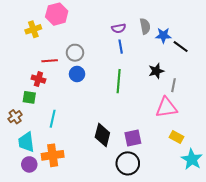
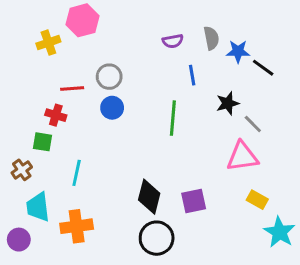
blue line: (121, 47) -> (192, 75), moved
gray line: (174, 85) -> (253, 124), turned -56
black circle: (128, 163) -> (157, 238), moved
purple circle: (29, 164) -> (19, 240), moved

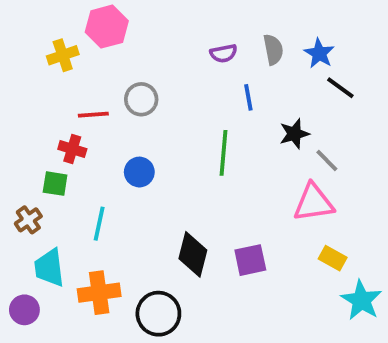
blue star: (238, 51) -> (319, 53), moved, turned 30
blue circle: (112, 108) -> (139, 172), moved
black circle: (157, 238) -> (158, 314), moved

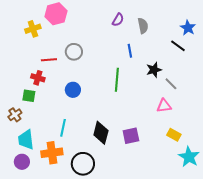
purple semicircle: (224, 53) -> (118, 20), moved, turned -48
blue star: (319, 53) -> (188, 28), moved
pink triangle: (313, 203) -> (164, 106), size x0.7
cyan line: (99, 224) -> (63, 128), moved
purple circle: (24, 310) -> (22, 162), moved

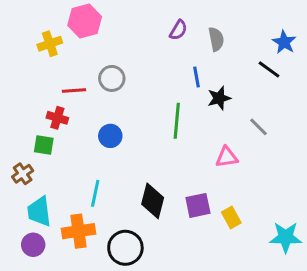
black star: (154, 70) -> (219, 98), moved
pink triangle: (164, 106) -> (227, 157), moved
yellow rectangle: (174, 135) -> (231, 218), moved, turned 32
cyan star: (189, 157) -> (286, 237), turned -30

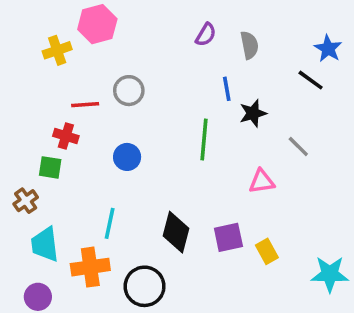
purple circle: (33, 245) -> (38, 297), moved

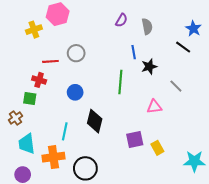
black diamond: (176, 232) -> (95, 121), moved

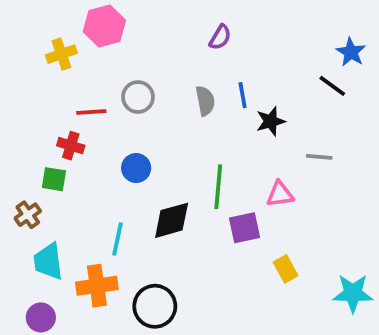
gray semicircle: (147, 26) -> (205, 101), moved
green line: (120, 82) -> (218, 187), moved
gray line: (176, 86) -> (319, 157), turned -40
black diamond: (95, 121) -> (172, 220), turned 60
purple square: (135, 140) -> (244, 228), moved

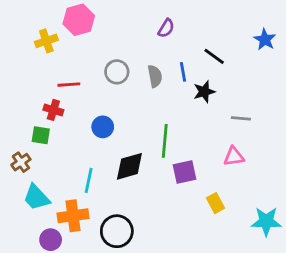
black line: (332, 86) -> (214, 56), moved
gray circle: (138, 97) -> (117, 72), moved
pink triangle: (280, 194) -> (234, 156), moved
cyan trapezoid: (48, 261) -> (36, 197), turned -36
purple circle: (41, 317) -> (51, 240), moved

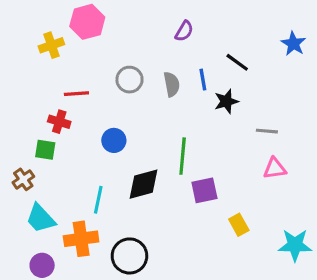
pink triangle: (234, 156) -> (275, 169), moved
purple circle: (51, 240) -> (42, 265), moved

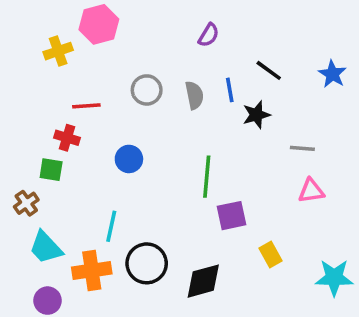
blue star: (293, 44) -> (332, 74), moved
black diamond: (144, 184) -> (203, 281), moved
black circle: (129, 256) -> (147, 263), moved

